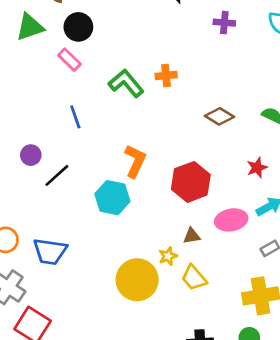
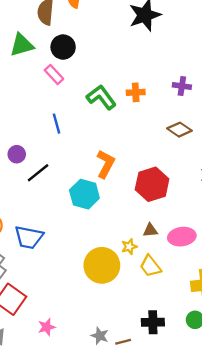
purple cross: (224, 23) -> (182, 86), moved
pink ellipse: (231, 220) -> (182, 237), moved

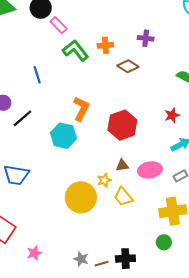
pink rectangle: (54, 75) -> (59, 25), moved
brown diamond: (179, 130) -> (128, 66), moved
black cross: (153, 322) -> (125, 259), moved

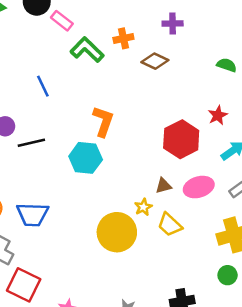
black line: (22, 118) -> (31, 143), turned 35
red hexagon: (122, 125) -> (181, 139), moved

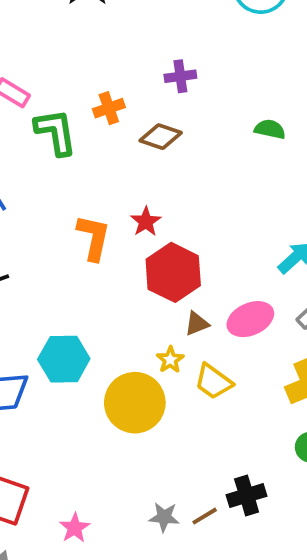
green L-shape: (87, 50) -> (56, 132), turned 44
red star: (218, 115) -> (146, 222), moved
red hexagon: (181, 139) -> (173, 272), moved
cyan hexagon: (86, 158) -> (64, 359), moved

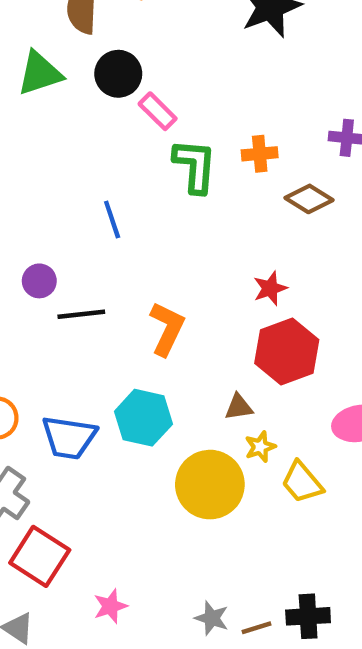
orange L-shape: (94, 238) -> (167, 329), moved
brown triangle: (197, 324) -> (239, 407), moved

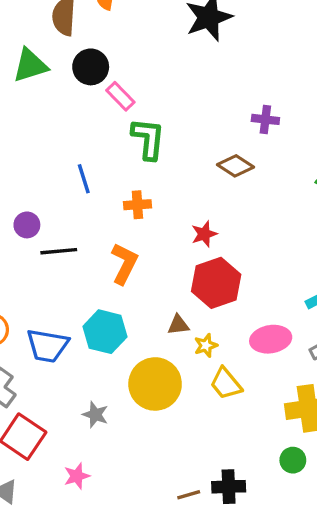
orange cross: (260, 154) -> (137, 205), moved
yellow star: (260, 447) -> (206, 345), moved
gray star: (212, 618) -> (95, 415), moved

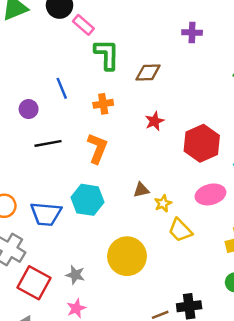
brown diamond: (235, 166) -> (148, 73), moved, turned -30
purple circle: (27, 225) -> (29, 109), moved
red hexagon: (216, 283) -> (202, 143), moved
yellow circle: (155, 384) -> (127, 256), moved
gray star: (95, 415) -> (75, 275), moved

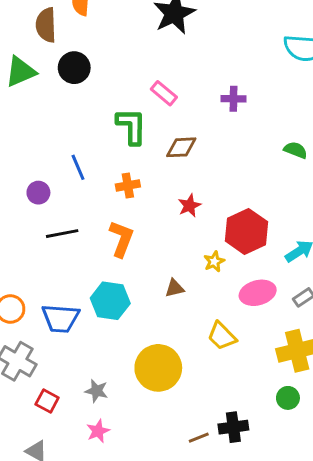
pink rectangle: (83, 25) -> (164, 93), moved
yellow star: (163, 203) -> (214, 261), moved
red square: (34, 283) -> (47, 401), size x0.6

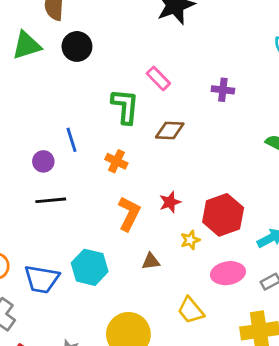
orange cross: (128, 185) -> (116, 161), turned 30
purple circle: (38, 193) -> (43, 161), moved
red star: (189, 206) -> (170, 202), moved
orange L-shape: (121, 239) -> (129, 214), moved

